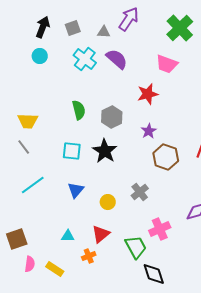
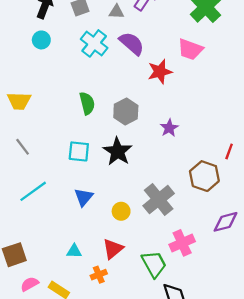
red star: (148, 94) -> (160, 72), moved
yellow trapezoid: (28, 121) -> (19, 101), moved
brown hexagon: (166, 157) -> (204, 176), moved
gray cross: (140, 192) -> (159, 200), size x1.5
pink semicircle: (30, 264) -> (30, 284), turned -126

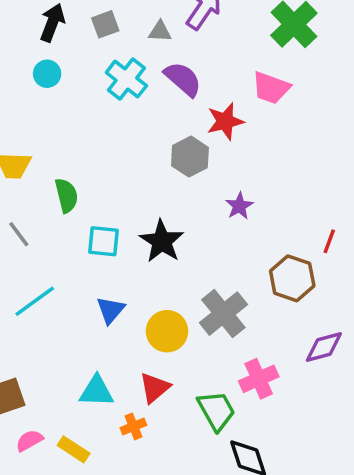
green semicircle: (87, 103) -> (66, 195), moved
gray hexagon: (126, 112) -> (190, 157), moved
yellow circle: (121, 211) -> (167, 331), size x1.5
cyan triangle: (74, 251) -> (96, 391), size x1.5

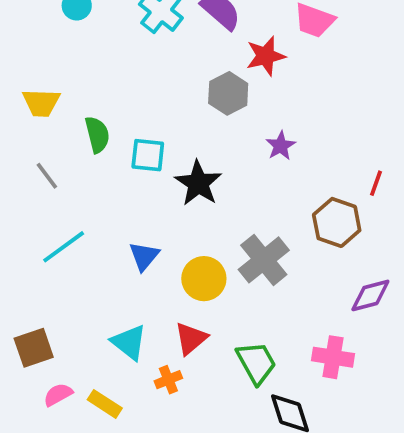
cyan square: (103, 241) -> (148, 155), moved
pink cross: (259, 379) -> (333, 357), moved, turned 33
cyan triangle: (96, 391) -> (129, 342), turned 36

